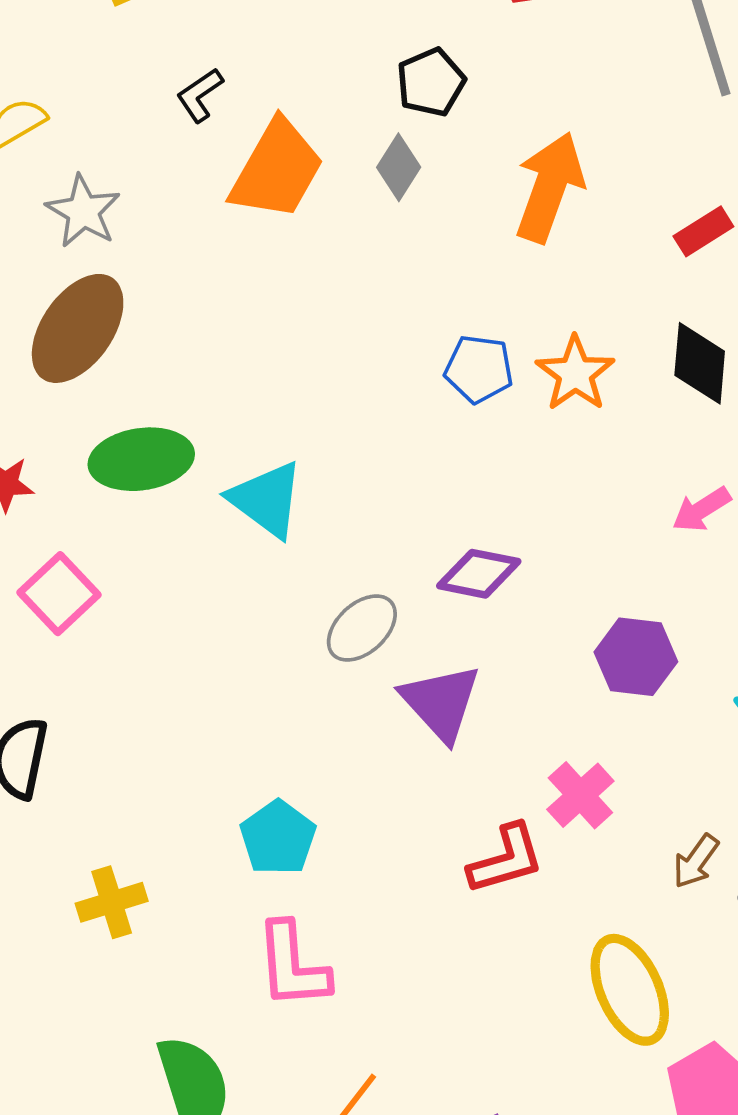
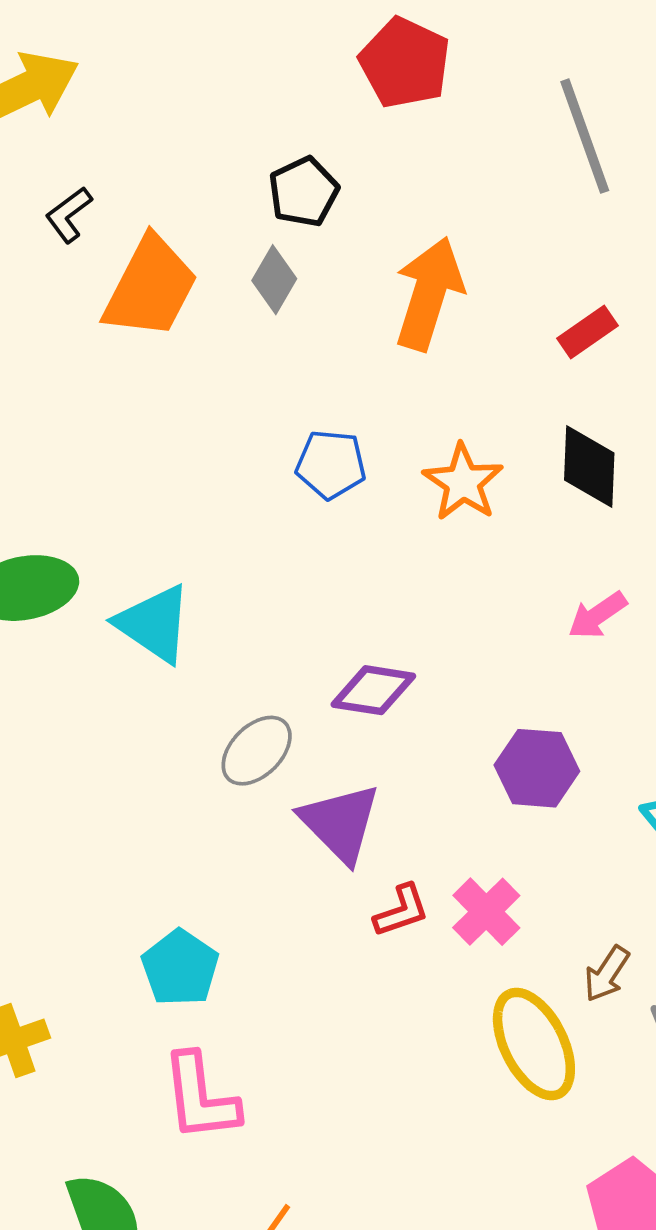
blue pentagon: (479, 369) -> (331, 464), moved
red L-shape: (506, 859) -> (401, 911), moved, size x0.7
yellow ellipse: (630, 990) -> (534, 1044), moved

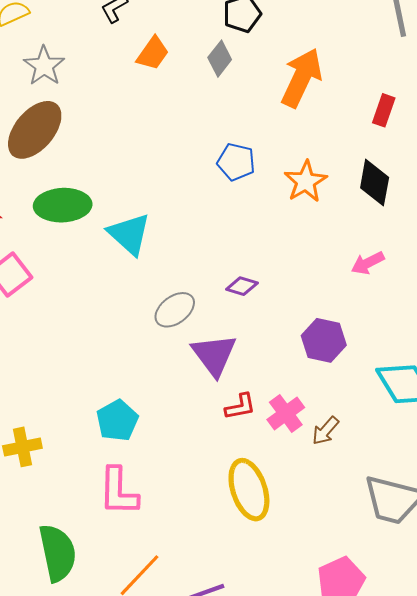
orange trapezoid: (150, 287) -> (153, 53), size x0.6
red rectangle: (587, 332) -> (384, 110), turned -44
purple diamond: (373, 690) -> (242, 286), size x0.7
brown arrow: (607, 974) -> (325, 431), moved
yellow ellipse: (534, 1044) -> (249, 490), moved

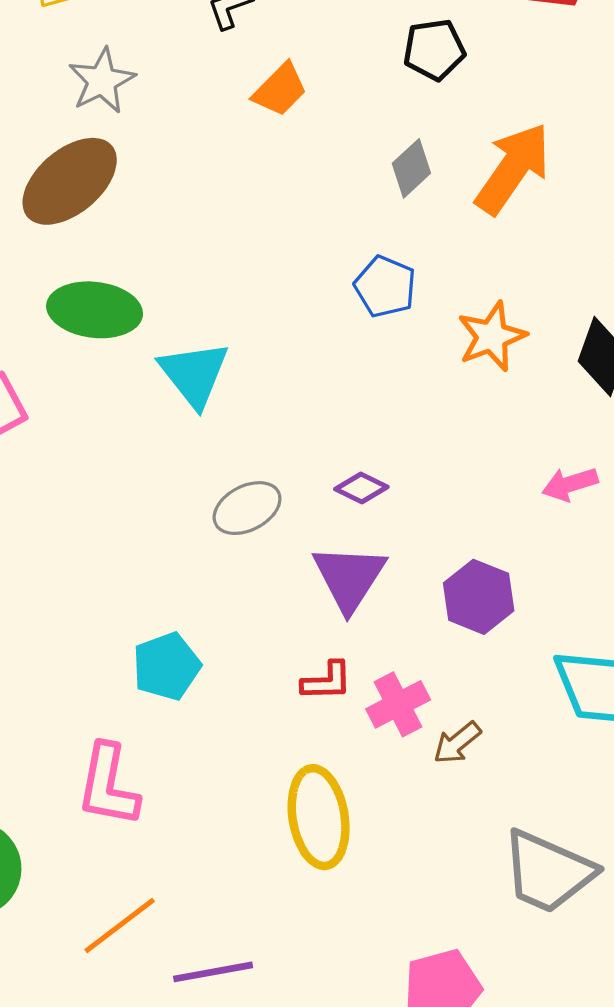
gray diamond: (220, 59) -> (411, 168), moved
purple triangle: (214, 355) -> (349, 578), moved
cyan pentagon: (117, 421) -> (166, 666), moved

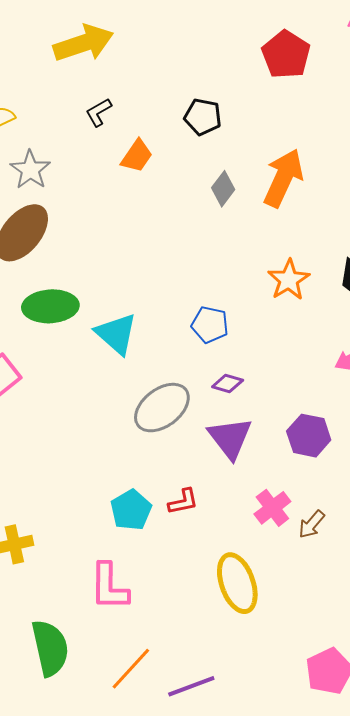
black pentagon: (434, 50) -> (203, 117), moved, turned 30
blue pentagon: (385, 287) -> (210, 325), moved
gray ellipse: (247, 508) -> (162, 408), size x1.4
red L-shape: (327, 681) -> (183, 502), moved

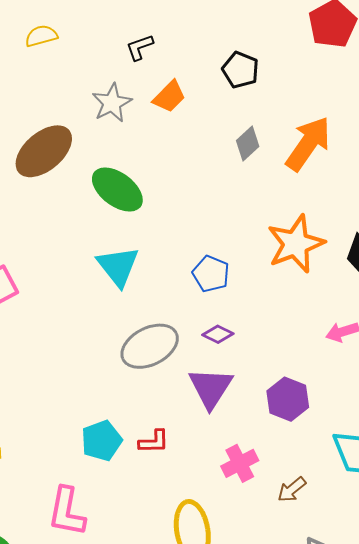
gray star: (30, 170) -> (112, 103), moved
orange star: (289, 280) -> (296, 244), size x1.4
green ellipse: (50, 306) -> (117, 189), moved, turned 30
brown arrow: (312, 524) -> (292, 490), moved

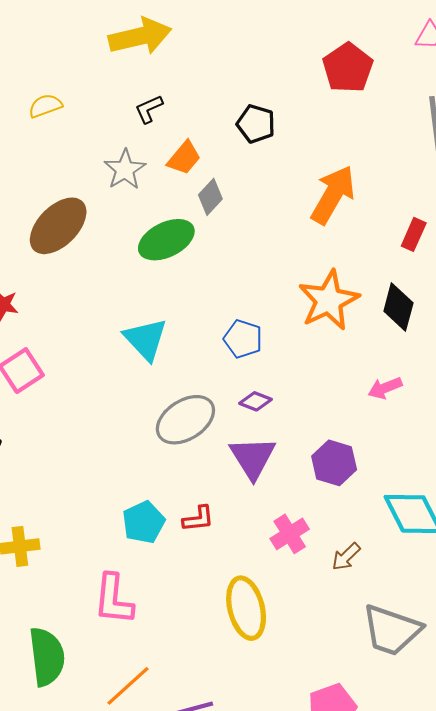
gray diamond: (248, 144) -> (210, 197), moved
green ellipse: (117, 189) -> (166, 240), moved, turned -58

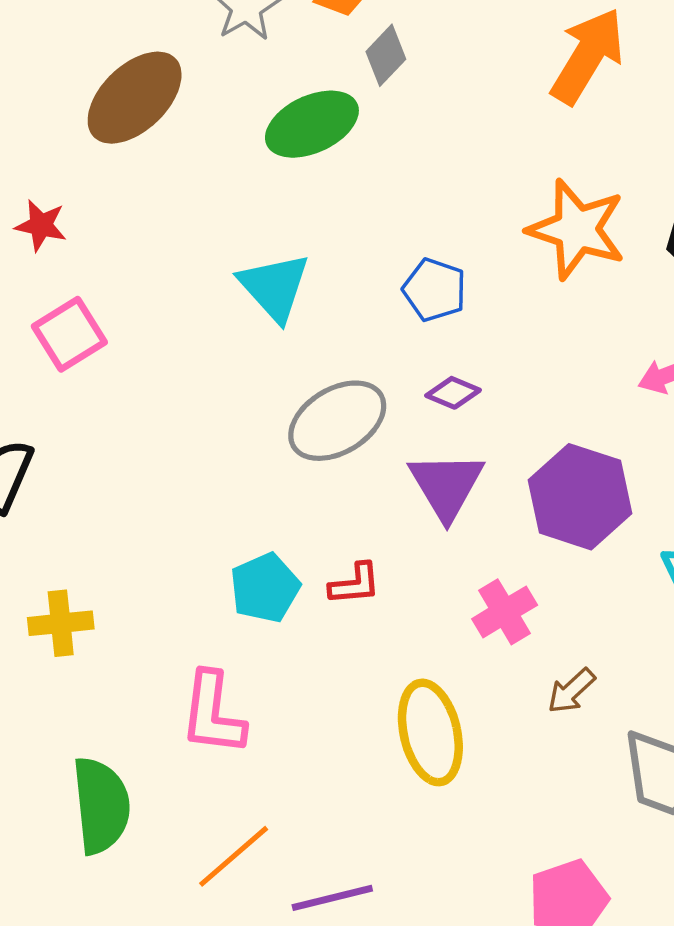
orange star: (329, 300) -> (577, 229), turned -30
purple hexagon: (334, 463) -> (580, 497), size x1.4
brown arrow: (346, 557) -> (571, 691), moved

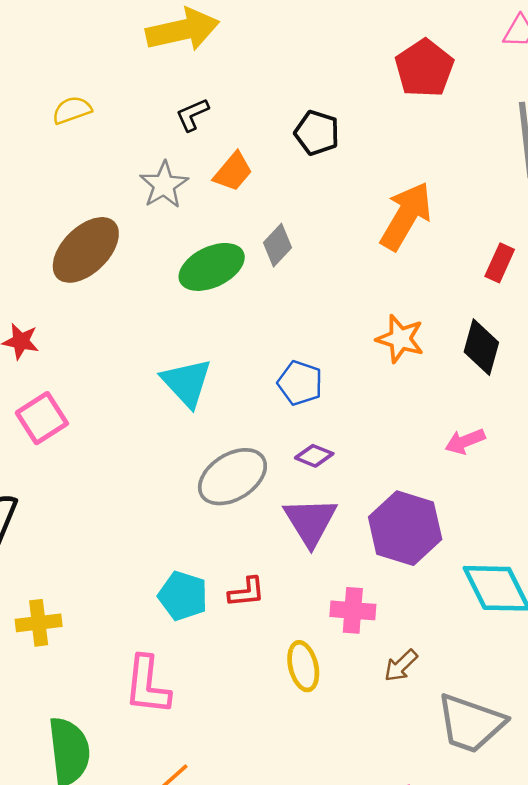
gray diamond: (386, 55) -> (278, 245), moved
orange star: (577, 229) -> (400, 339), size x0.7
cyan pentagon: (265, 588) -> (183, 596), turned -30
pink cross: (505, 612) -> (353, 610), turned 36
yellow ellipse: (430, 732) -> (303, 666), moved, size x0.7

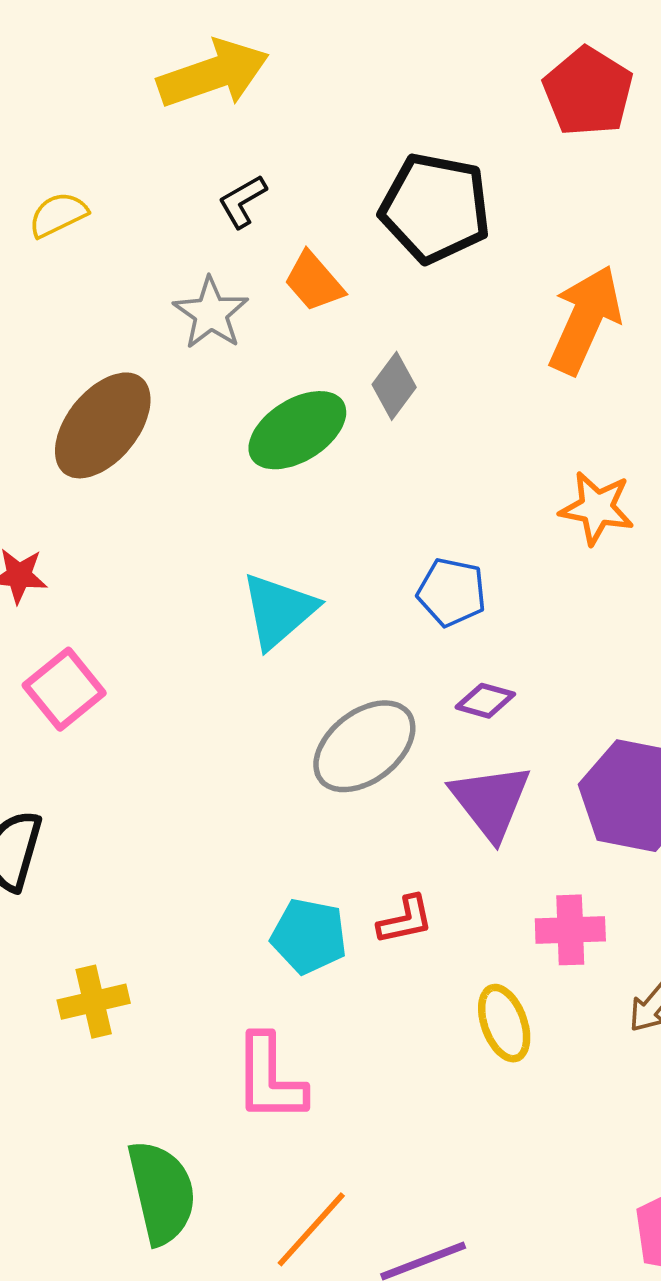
black pentagon: (317, 133) -> (435, 208), size x1.6
orange trapezoid: (233, 172) -> (314, 282), turned 105
cyan triangle: (187, 383) -> (279, 611), turned 38

